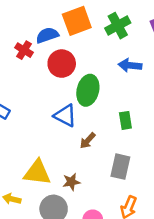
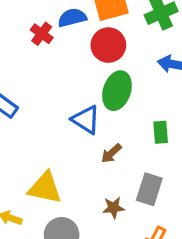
red circle: (62, 64) -> (108, 45), moved
brown star: (71, 182) -> (114, 208), moved

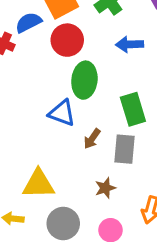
green rectangle: (161, 132) -> (133, 109), size x1.5
gray rectangle: (149, 189) -> (124, 149), moved

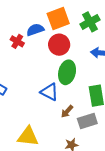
gray rectangle: (124, 149) -> (87, 121), turned 60

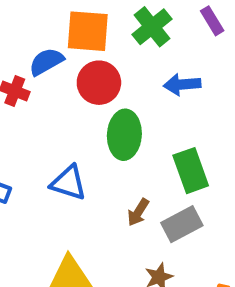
orange square: (58, 18) -> (88, 31), turned 35
blue triangle: (49, 92) -> (68, 183), moved

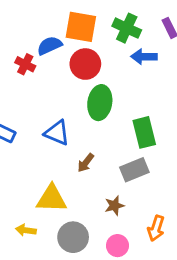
green cross: (152, 27) -> (127, 28), turned -32
blue arrow: (182, 84) -> (144, 57), moved
brown arrow: (138, 212) -> (86, 163), moved

